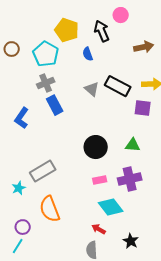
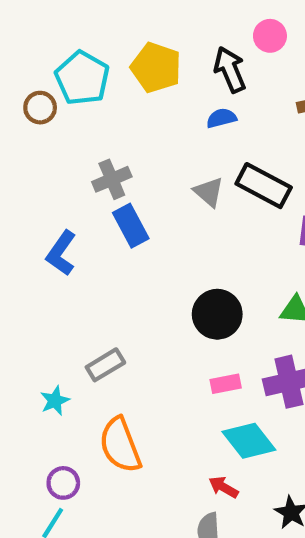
cyan pentagon: (46, 54) -> (82, 78), moved
blue semicircle: (88, 54) -> (221, 118), moved, turned 96
gray rectangle: (43, 171) -> (105, 365), size x0.7

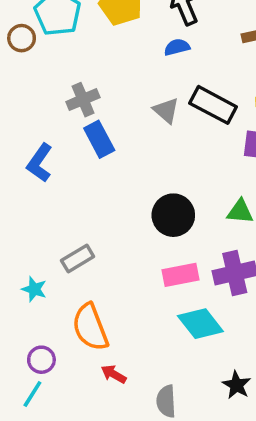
pink rectangle: (226, 384) -> (181, 275), size x1.4
cyan star: (55, 401) -> (34, 289), turned -30
red arrow: (224, 487) -> (114, 374), moved

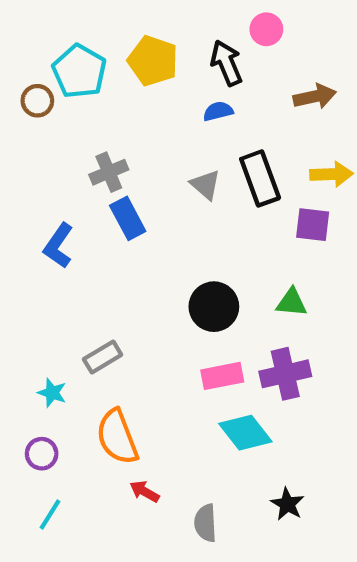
black rectangle: (213, 105) -> (260, 178), turned 42
purple circle: (41, 360) -> (42, 454), moved

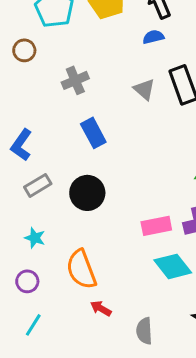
brown circle: (37, 101) -> (24, 50), moved
blue rectangle: (128, 218) -> (93, 133), moved
blue L-shape: (58, 246) -> (21, 145), moved
black circle: (214, 307) -> (87, 193), moved
gray rectangle: (103, 357) -> (38, 185), moved

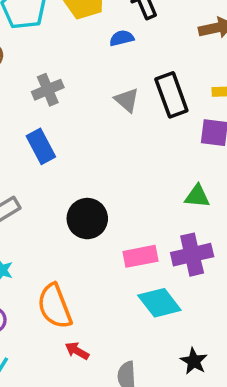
blue semicircle: (153, 37) -> (122, 38), moved
blue rectangle: (93, 133) -> (41, 146), moved
black circle: (87, 193) -> (87, 219), moved

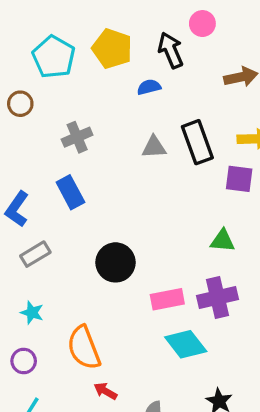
gray triangle: (127, 100) -> (154, 147), turned -44

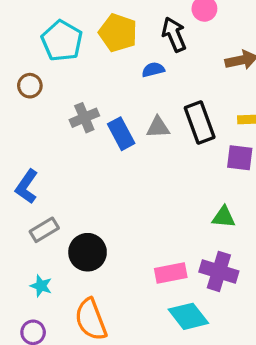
blue rectangle: (70, 192) -> (121, 134), moved
black circle: (116, 262) -> (88, 252), moved
purple cross: (217, 298) -> (219, 271), turned 30

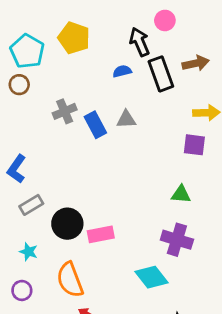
yellow pentagon: (118, 33) -> (74, 38), moved
cyan pentagon: (62, 41) -> (27, 51), moved
black rectangle: (200, 122) -> (161, 74), moved
pink rectangle: (171, 273) -> (101, 234), moved

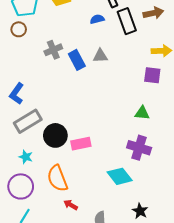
gray rectangle: (31, 205) -> (28, 121), size x1.5
purple circle: (22, 290) -> (21, 186), size x1.6

